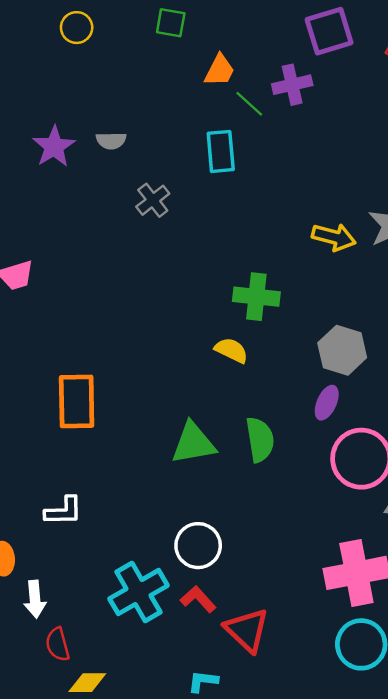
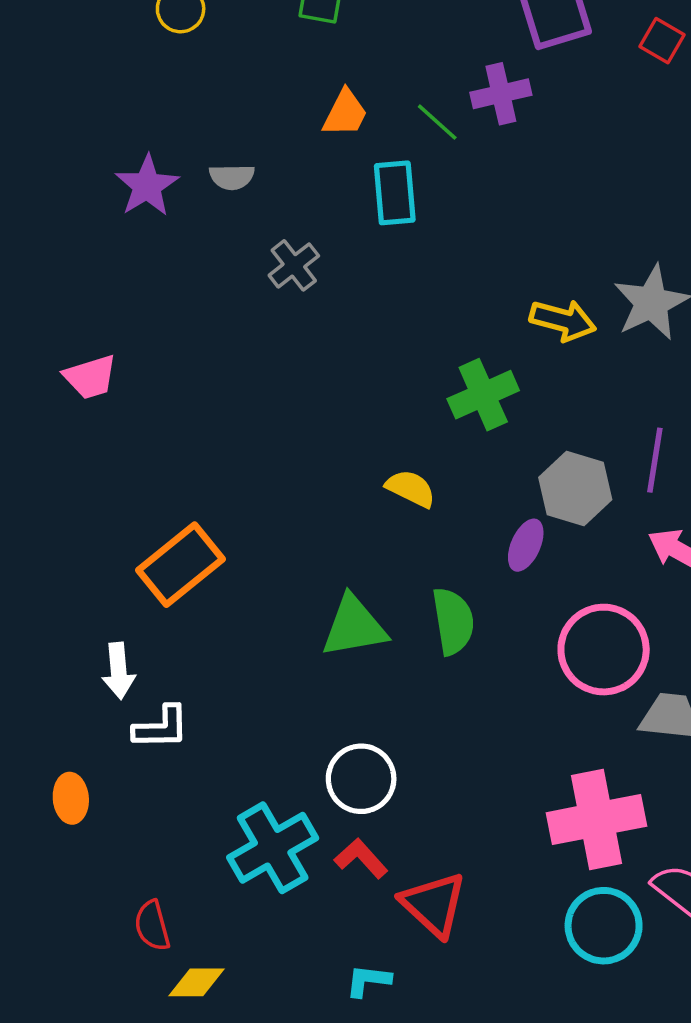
orange trapezoid: (220, 70) -> (345, 113), moved
green cross: (256, 297) -> (483, 395), moved, turned -30
orange rectangle: (77, 401) -> (181, 565), turned 52
purple ellipse: (327, 403) -> (526, 545), moved
white arrow: (35, 599) -> (119, 671), moved

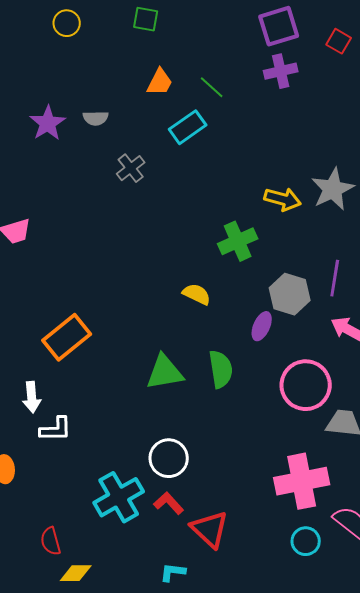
purple cross: (501, 94) -> (281, 71), moved
cyan rectangle: (395, 193) -> (188, 127), turned 60
cyan circle: (604, 926) -> (306, 541), size x0.7

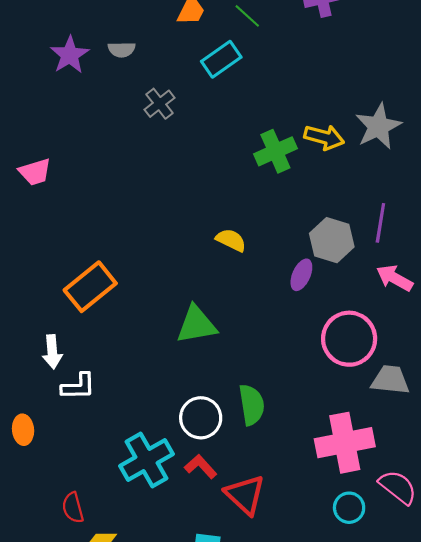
green cross: (238, 241) -> (275, 151), moved
green semicircle: (221, 369) -> (252, 405), moved

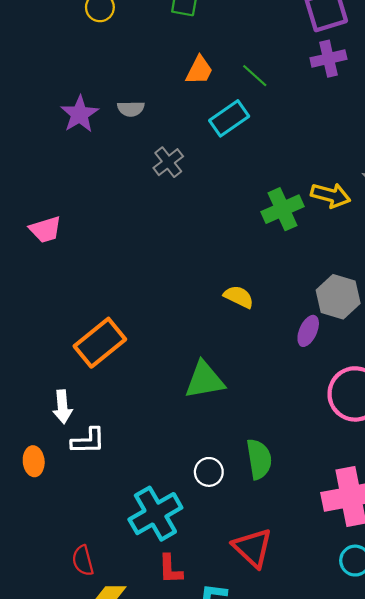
white circle: (201, 418) -> (209, 472), size x0.7
orange ellipse: (23, 430) -> (34, 461), moved
red L-shape: (201, 467) -> (170, 569), moved, turned -140

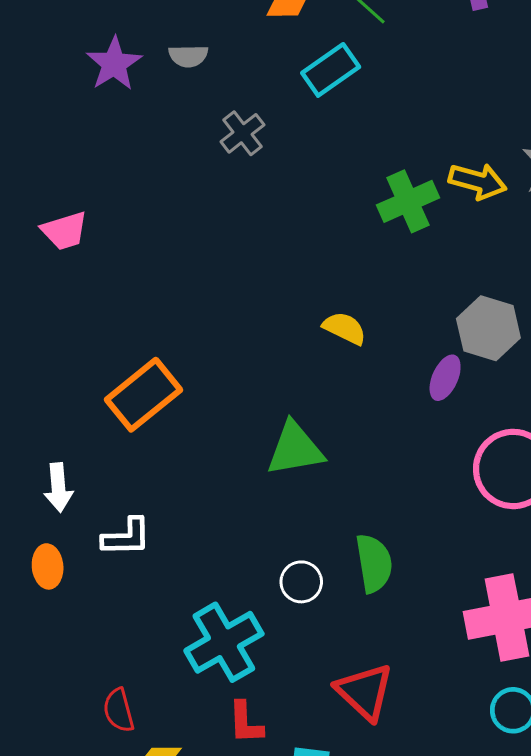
white arrow: (62, 407) -> (58, 488), moved

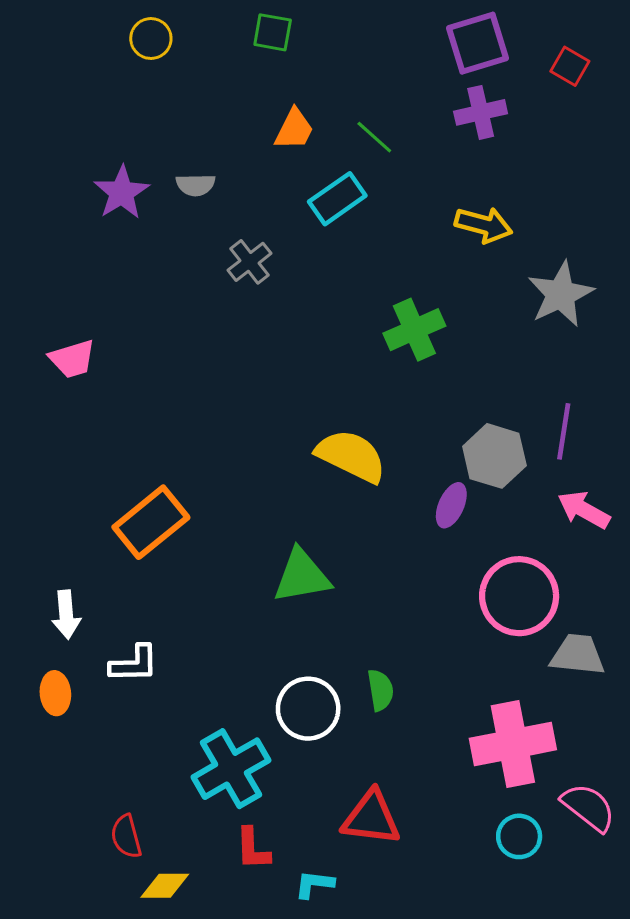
yellow arrow: (478, 181) -> (484, 225), moved
yellow semicircle: (345, 328) -> (351, 456), size x1.6
green semicircle: (374, 563) -> (380, 690), size x0.7
white circle: (301, 582) -> (308, 709), size x1.5
red triangle: (365, 692) -> (371, 818), turned -36

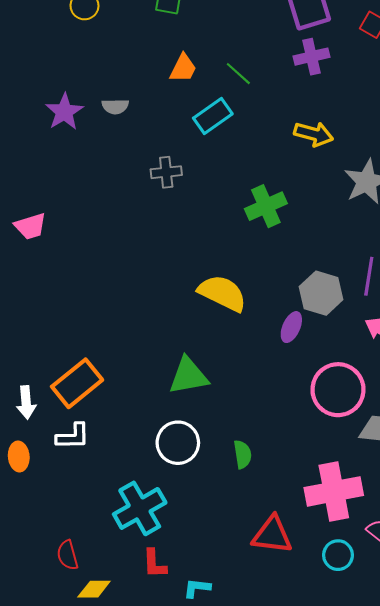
gray cross: (250, 262) -> (166, 172), moved, turned 32
orange rectangle: (151, 522) -> (77, 383), moved
white circle: (308, 709) -> (178, 443), moved
red triangle: (371, 818) -> (272, 535), moved

